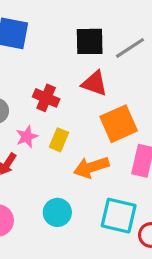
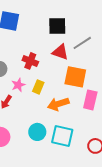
gray line: (130, 48) -> (82, 43), moved
orange square: (119, 124) -> (75, 77), turned 35
cyan square: (119, 216) -> (62, 136), moved

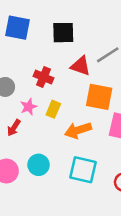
black square: (57, 26) -> (63, 33), moved
cyan circle: (37, 132) -> (39, 165), moved

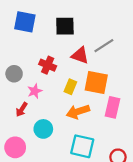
yellow rectangle: (53, 109) -> (70, 87), moved
cyan circle: (39, 165) -> (43, 129), moved

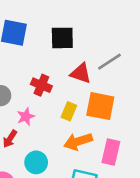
pink rectangle: (113, 107) -> (111, 152), moved

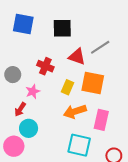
cyan circle: (36, 162) -> (29, 128), moved

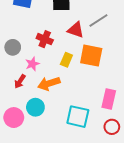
orange arrow: (75, 111) -> (49, 83), moved
pink rectangle: (101, 120) -> (109, 99), moved
cyan circle: (29, 128) -> (35, 107), moved

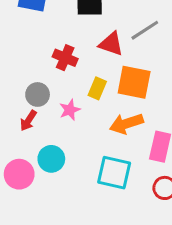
gray circle: (13, 47) -> (38, 94), moved
pink star: (32, 64) -> (70, 110), moved
orange arrow: (49, 83) -> (126, 124), moved

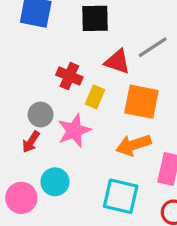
yellow rectangle: (97, 88) -> (95, 97), moved
pink star: (70, 110) -> (74, 131), size x1.5

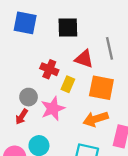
gray line: (153, 47) -> (110, 48), turned -70

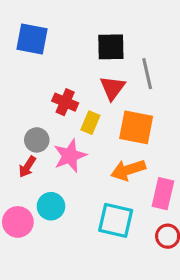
black square: (68, 28) -> (111, 47), moved
red triangle: (84, 59) -> (112, 88), turned 48

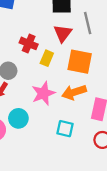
pink star: (70, 156) -> (43, 93), moved
cyan square: (116, 220) -> (65, 129), size x0.7

